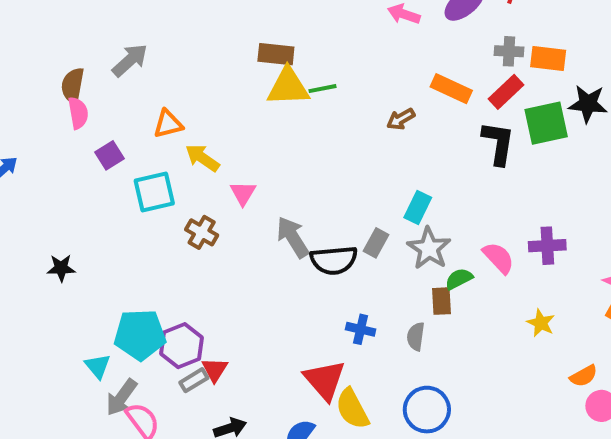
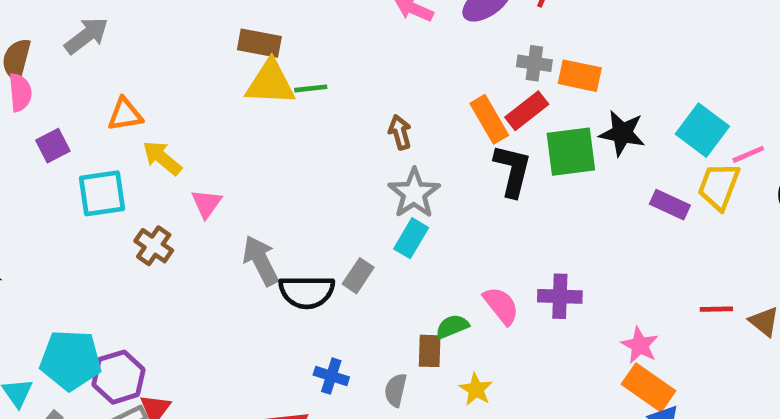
orange rectangle: (451, 89) -> (489, 119), moved, turned 30
brown arrow: (401, 119) -> (400, 132), turned 100
gray star: (429, 248) -> (414, 193), moved
yellow star: (541, 323) -> (476, 389), moved

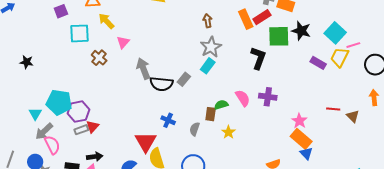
black L-shape: (512, 170) -> (258, 58), moved

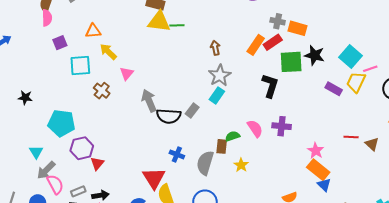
orange rectangle: (246, 19) -> (256, 45), turned 60
cyan pentagon: (59, 102) -> (61, 123), moved
gray semicircle: (195, 129) -> (205, 163), size x1.6
gray rectangle: (81, 130) -> (78, 191), moved

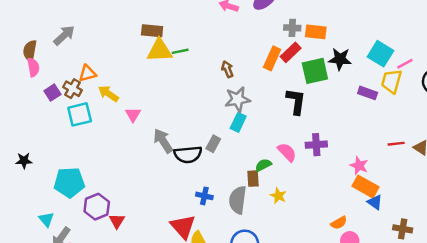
gray star: (220, 75) -> (238, 99), turned 30
brown cross: (102, 91) -> (73, 89), moved

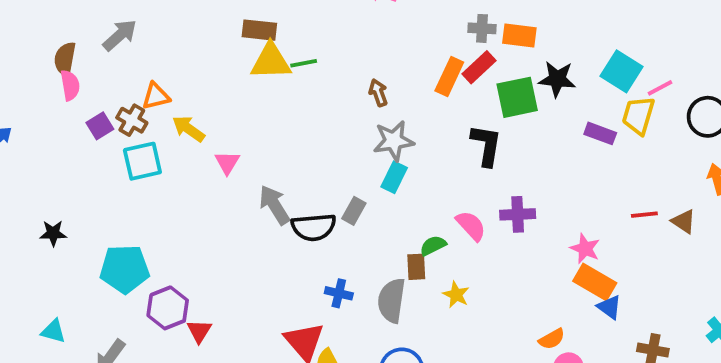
cyan triangle: (46, 219) -> (53, 331), moved, turned -35

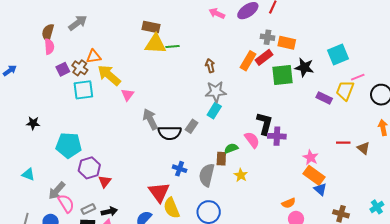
cyan square: (622, 71) -> (338, 55), moved, turned 30
yellow arrow: (189, 129) -> (109, 75), size x1.4
black L-shape: (486, 145) -> (265, 123), moved

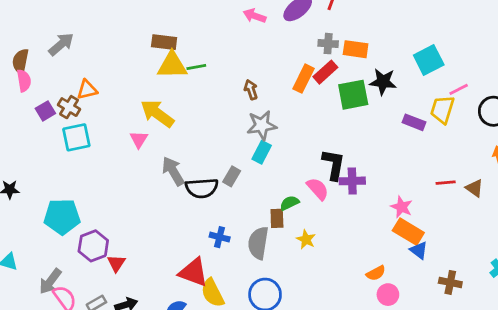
yellow arrow: (109, 75) -> (157, 113), moved
red triangle: (159, 192) -> (193, 272), turned -30

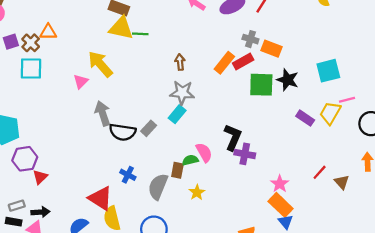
red line: (446, 183) -> (320, 172), turned -56
pink semicircle: (318, 189) -> (204, 152), moved

